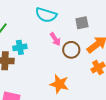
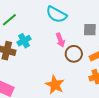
cyan cross: (20, 47) -> (24, 41), turned -32

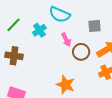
cyan cross: (24, 41) -> (39, 30), moved

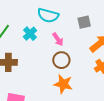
brown circle: (81, 52) -> (61, 60), moved

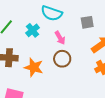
orange star: (63, 84) -> (34, 67), moved

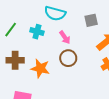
cyan cross: (33, 30) -> (37, 32), turned -32

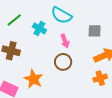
orange star: (40, 68) -> (33, 79), moved

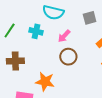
pink arrow: (65, 41) -> (64, 36), turned 80

